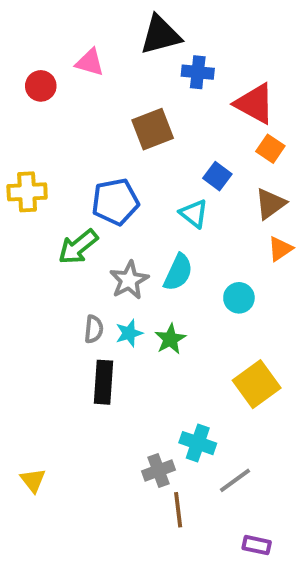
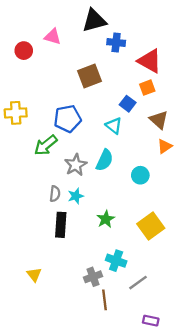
orange square: (270, 149) -> (147, 88), moved, turned 35
brown triangle: (270, 204) -> (159, 120), turned -42
green star: (170, 339) -> (106, 219), moved
yellow triangle: (33, 480) -> (34, 274), moved

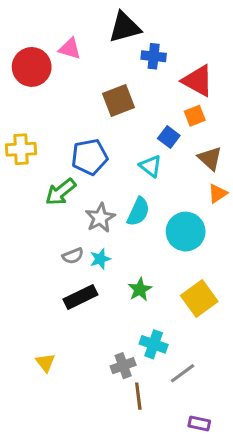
red circle: (24, 51) -> (32, 67), size x1.6
cyan circle: (140, 175) -> (186, 232), size x1.6
gray semicircle: (55, 194) -> (73, 256), turned 63
black rectangle: (61, 225) -> (80, 297), turned 60

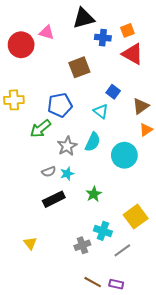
orange square: (195, 116) -> (127, 30), moved
brown triangle: (210, 158) -> (141, 106), turned 42
yellow square: (199, 299) -> (136, 217), moved
brown line: (138, 396) -> (93, 282), moved, turned -54
purple rectangle: (199, 424) -> (116, 284), moved

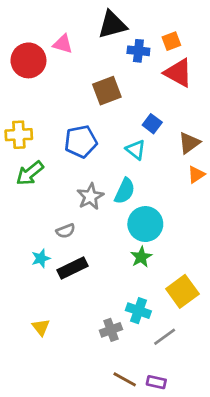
green arrow: (40, 129) -> (30, 173), moved
cyan circle: (124, 155) -> (145, 224), moved
cyan star: (67, 174) -> (41, 258), moved
green star: (94, 194) -> (141, 257), moved

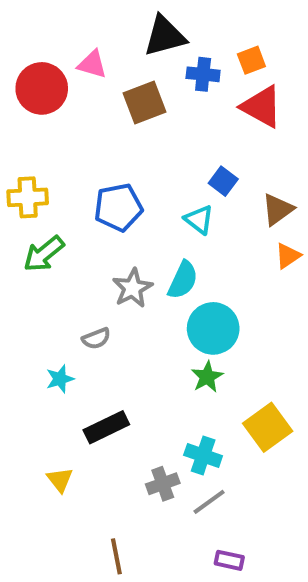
brown square: (107, 91) -> (145, 103), moved
black rectangle: (72, 268) -> (106, 427), moved
gray line: (165, 337) -> (209, 502), moved
brown line: (125, 379) -> (116, 556), moved, turned 50

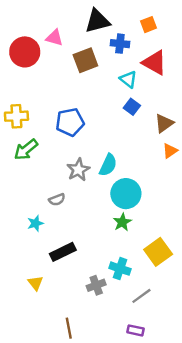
orange square: (251, 60) -> (149, 25), moved
cyan triangle: (199, 220) -> (128, 79), moved
gray line: (209, 502) -> (141, 296), moved

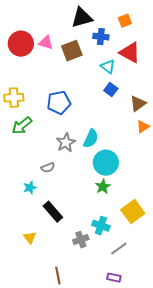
pink triangle: (54, 38) -> (46, 43), moved
black rectangle: (63, 252) -> (53, 212), turned 75

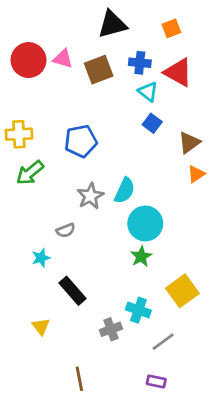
blue cross: (101, 37) -> (140, 63), moved

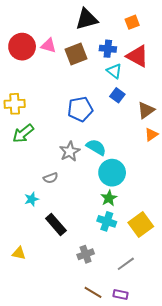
blue pentagon: (81, 141) -> (80, 109), moved
cyan semicircle: (125, 191) -> (96, 147), turned -84
cyan cross: (138, 310) -> (107, 221), moved
yellow triangle: (41, 327) -> (19, 253), moved, turned -40
brown line: (79, 379) -> (93, 292), moved, turned -48

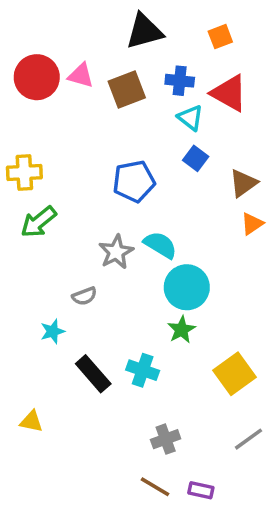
cyan cross: (107, 221) -> (143, 370), moved
gray cross: (86, 254) -> (166, 439), moved
gray line: (126, 264) -> (249, 439), moved

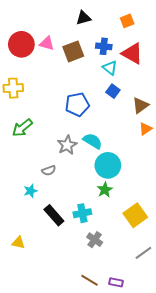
black triangle: (144, 31) -> (83, 18), size x0.7
yellow cross: (24, 173) -> (13, 88), moved
cyan cross: (143, 370) -> (82, 213), turned -30
gray cross: (166, 439) -> (95, 240), moved, turned -35

